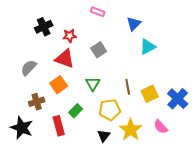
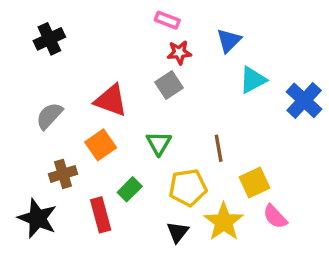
black cross: (44, 27) -> (49, 39), moved
red star: (70, 36) -> (179, 53), moved
yellow square: (150, 94) -> (254, 182), moved
blue cross: (178, 99) -> (304, 100), moved

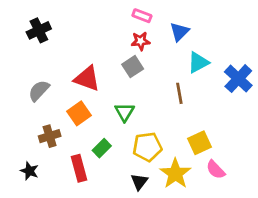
pink rectangle: (167, 20) -> (142, 16), moved
brown line: (219, 148) -> (179, 93), moved
black star: (37, 218) -> (29, 171), size x0.6

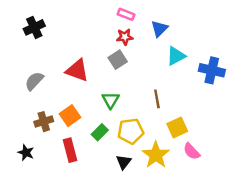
blue cross: (238, 79) -> (212, 70), turned -30
brown line: (179, 93) -> (157, 99), moved
orange square: (79, 113) -> (70, 116), moved
green rectangle: (102, 148) -> (100, 132), moved

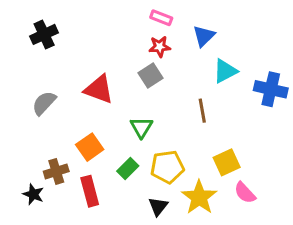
brown line: (157, 99) -> (202, 111), moved
brown cross: (44, 122) -> (56, 171), moved

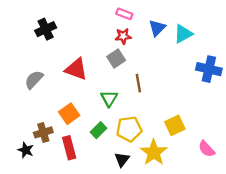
black cross: (44, 34) -> (46, 29), moved
cyan triangle: (225, 71) -> (183, 34), moved
brown line: (202, 111) -> (138, 83), moved
pink semicircle: (245, 193) -> (207, 149), moved

